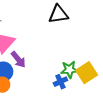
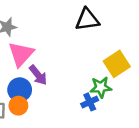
yellow square: (87, 73) -> (117, 64), moved

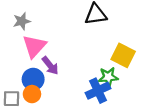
yellow square: (117, 64) -> (123, 55), turned -30
blue cross: (90, 102) -> (98, 91), size x1.5

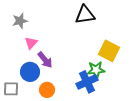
pink triangle: (34, 46) -> (31, 43), size x0.6
orange circle: (32, 94) -> (47, 90), moved

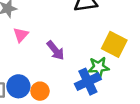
purple arrow: (45, 60) -> (56, 50), moved
blue circle: (30, 72) -> (18, 86), moved

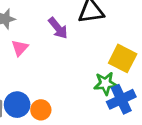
purple arrow: (56, 50) -> (58, 28), moved
blue cross: (88, 82) -> (121, 99), moved

